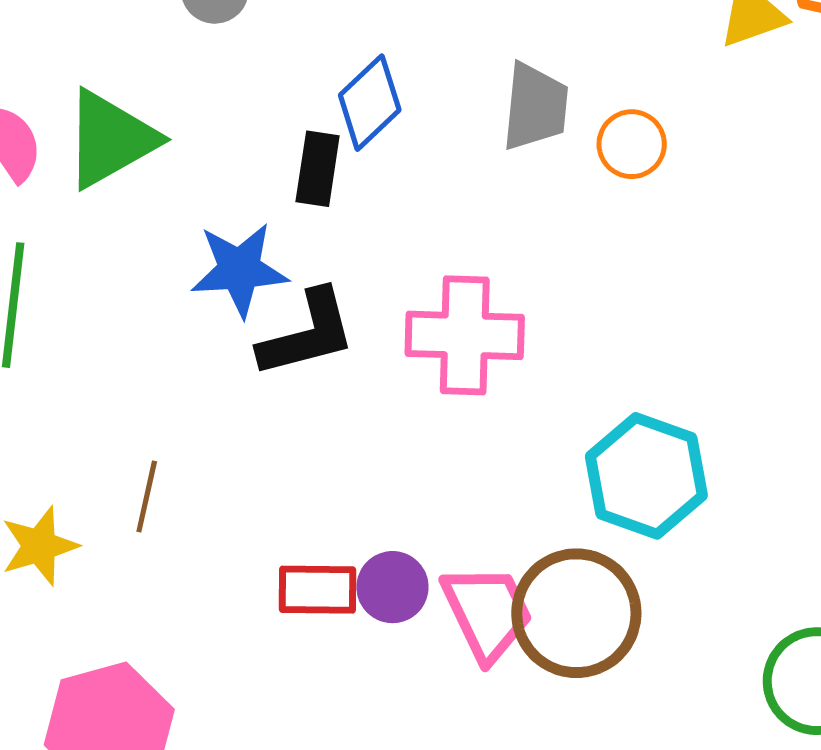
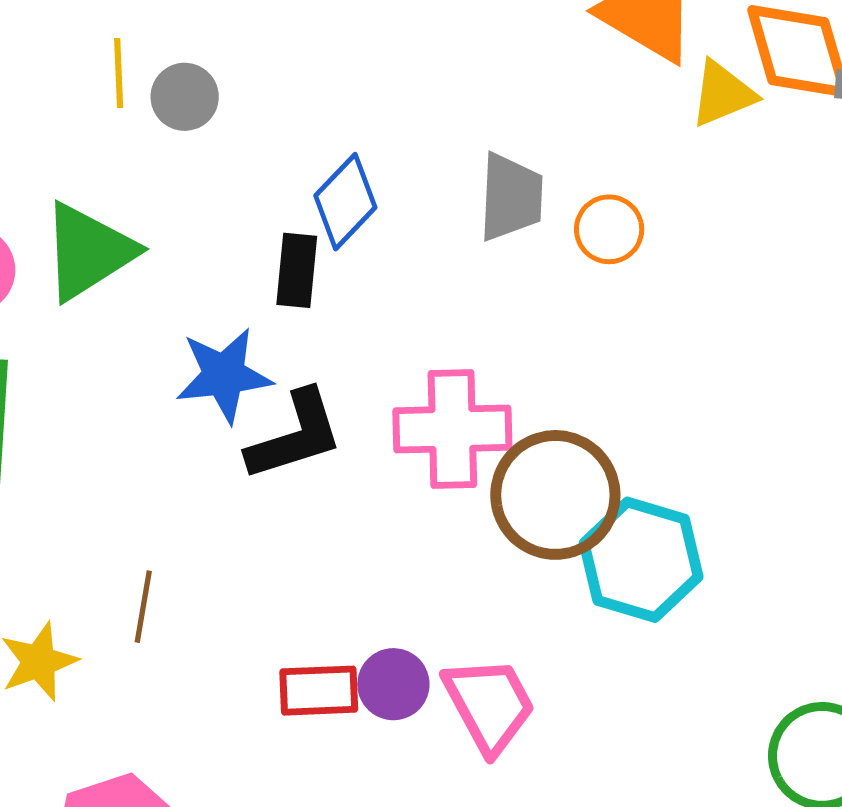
brown circle: (576, 613) -> (555, 495), moved

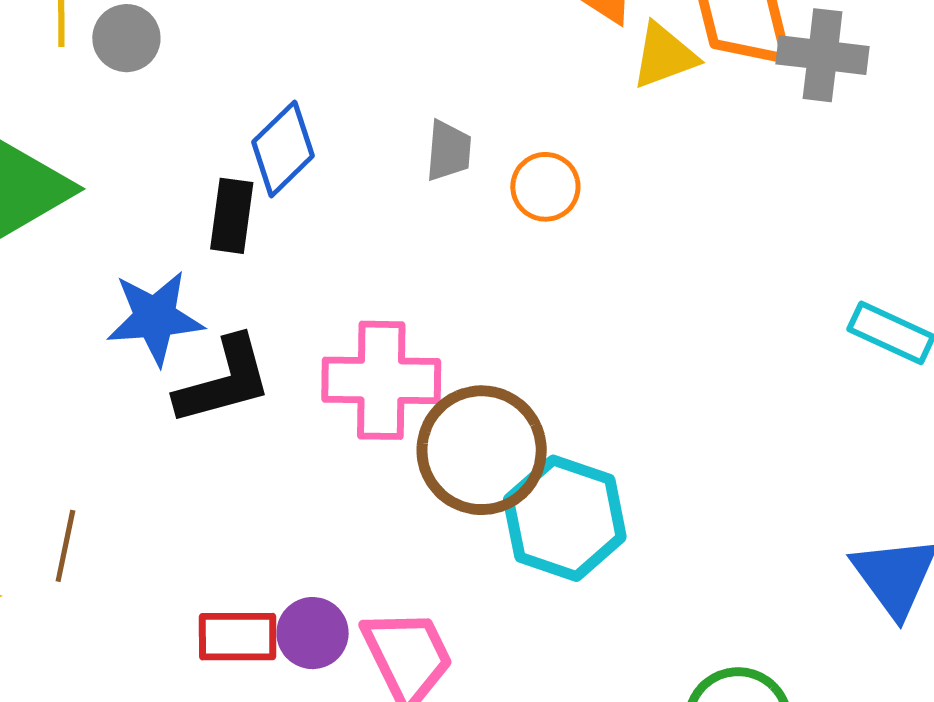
gray trapezoid: (511, 197) -> (449, 151), size x0.7

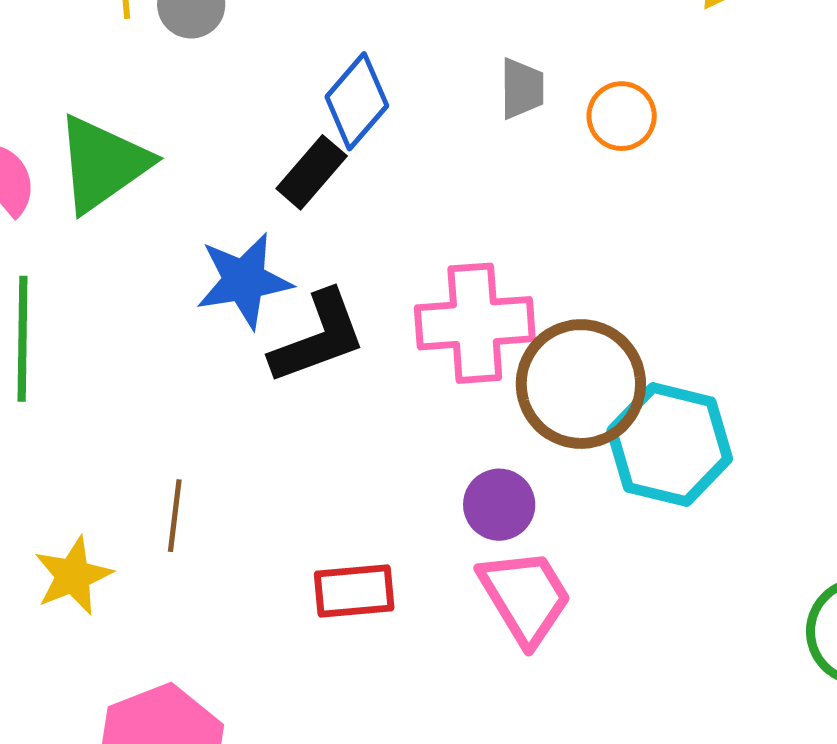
black rectangle: (232, 216) -> (312, 172), turned 38
purple circle: (313, 633) -> (499, 505), moved

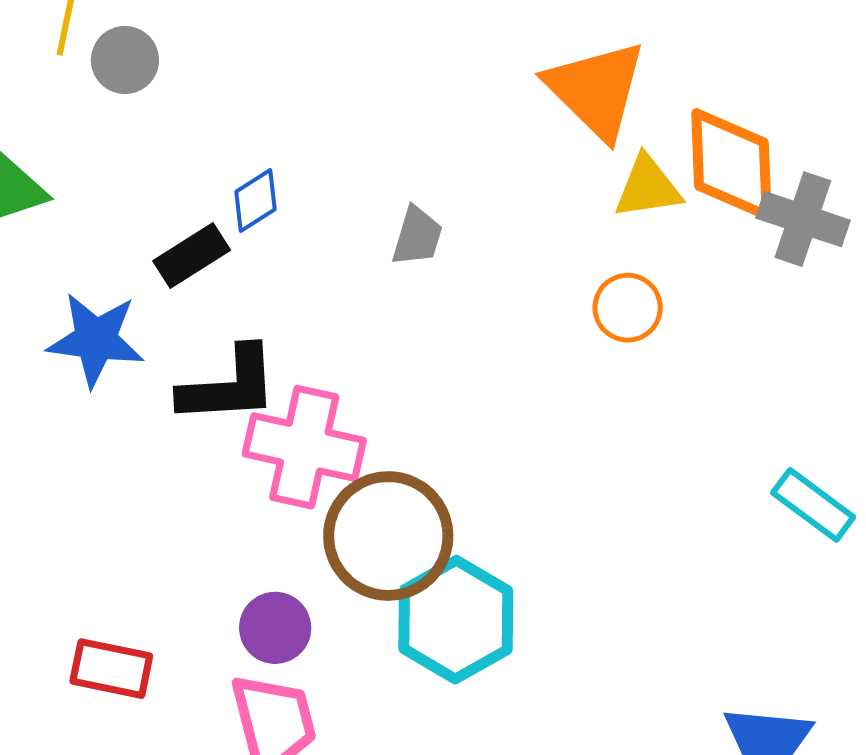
blue diamond: (357, 101) -> (255, 200), size x0.7
orange circle: (622, 116) -> (628, 308), moved
black L-shape: (318, 337) -> (229, 386), moved

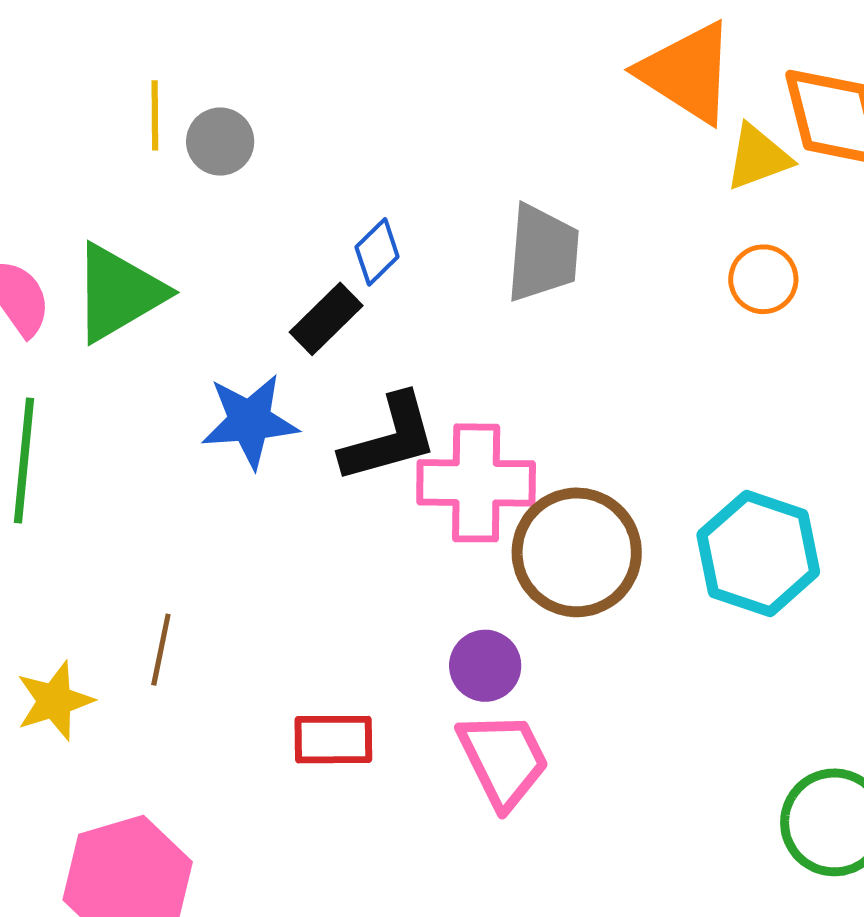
gray trapezoid: (417, 236) -> (543, 253), size x1.6
cyan hexagon: (456, 620) -> (758, 553), moved

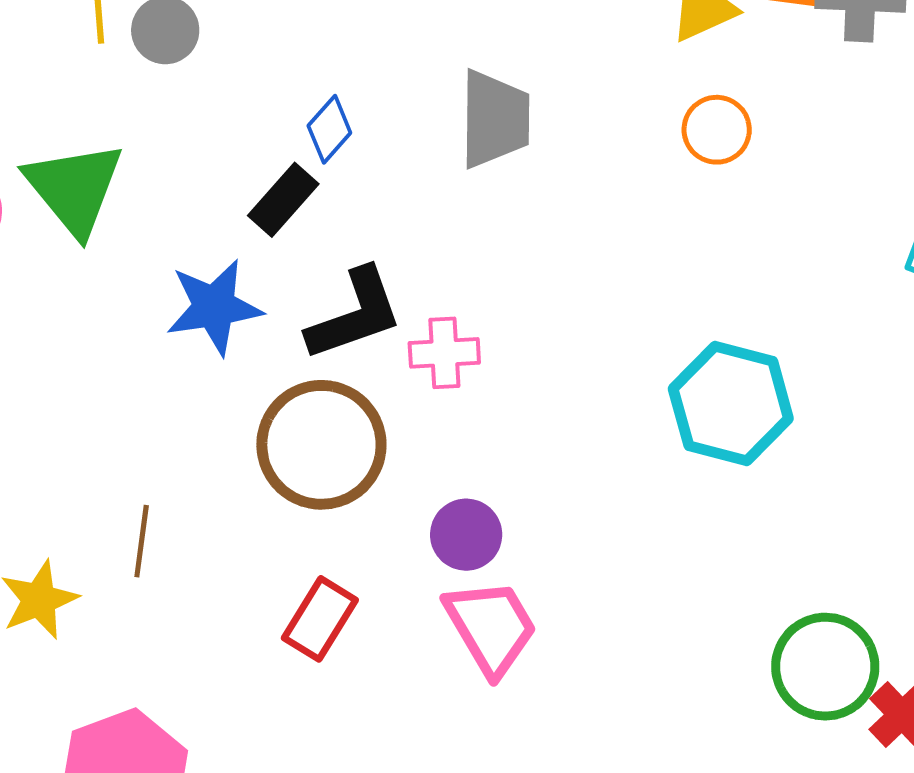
green triangle: (118, 293) -> (74, 188), turned -35
pink cross: (476, 483) -> (444, 353), size x0.6
brown circle: (577, 552) -> (321, 445), moved
red rectangle: (333, 740) -> (320, 619), turned -54

